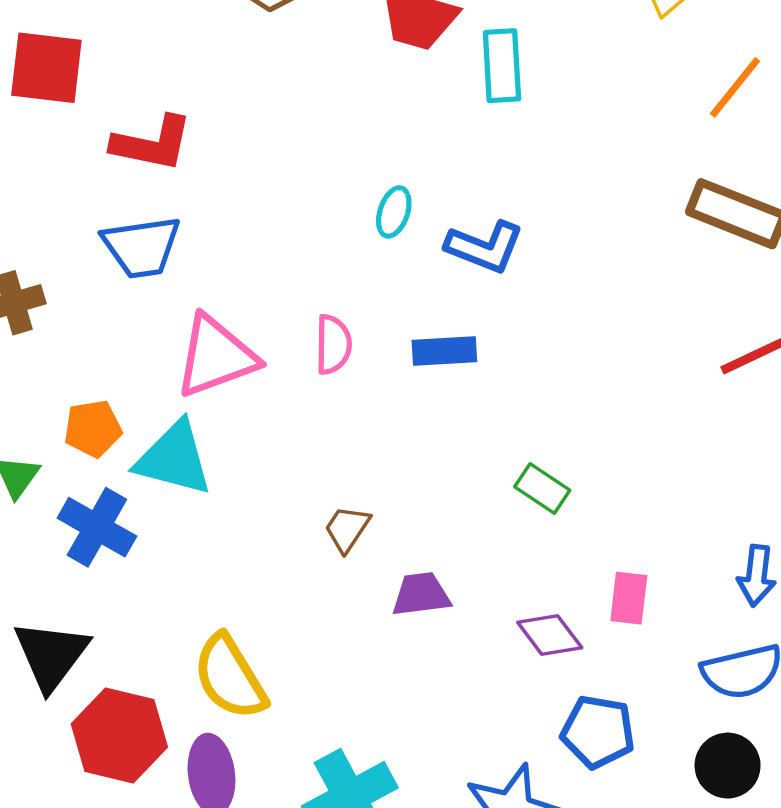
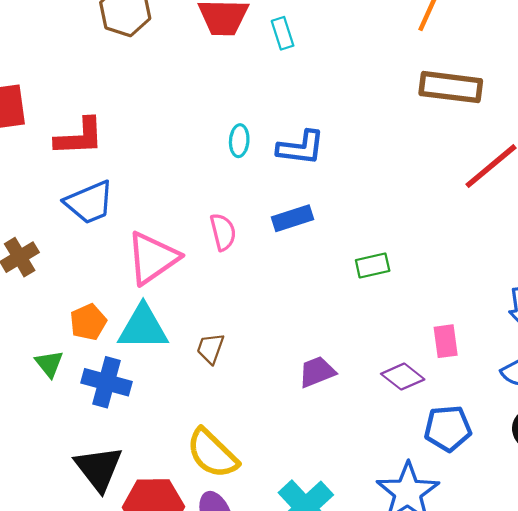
cyan rectangle: (502, 66) -> (283, 33), size x0.7
green rectangle: (542, 489) -> (373, 266), moved, turned -32
brown trapezoid: (347, 529) -> (210, 348), moved

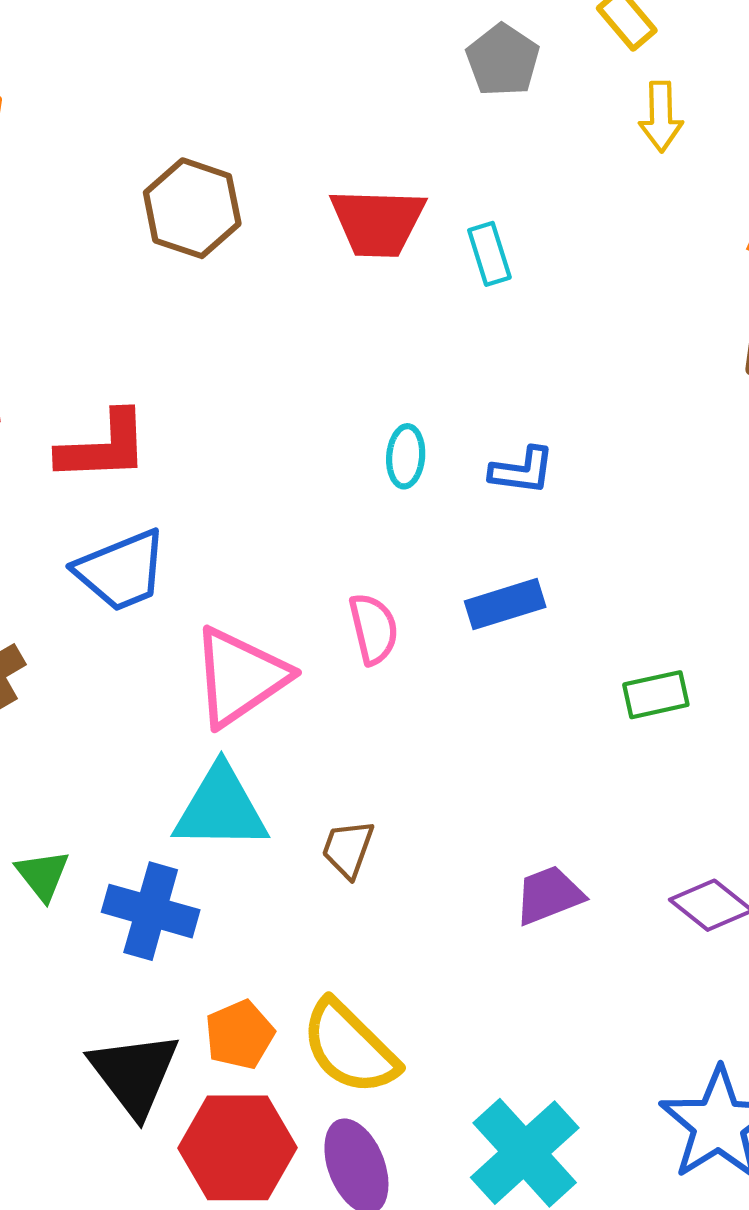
blue L-shape: (301, 148) -> (522, 471), size x0.7
orange pentagon: (88, 322) -> (240, 1035), moved

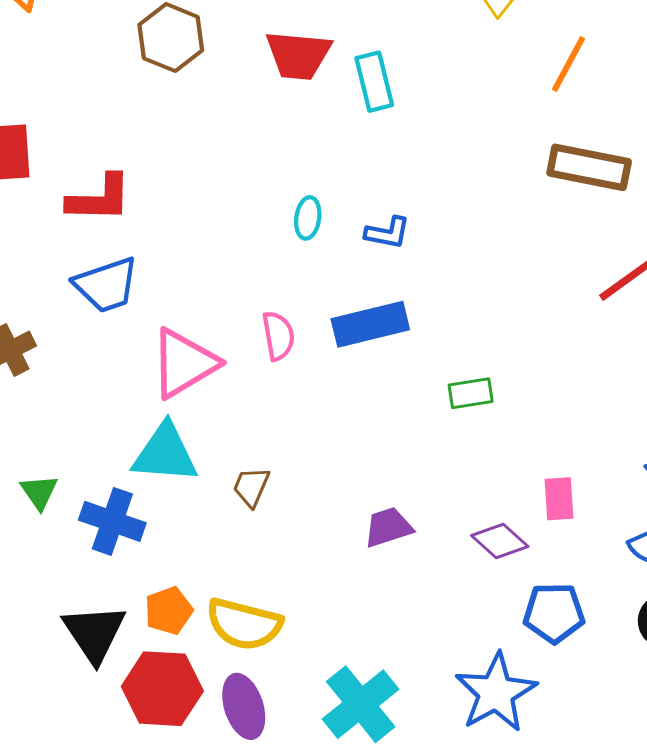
cyan rectangle: (489, 254) -> (374, 82), size x1.4
blue rectangle: (505, 604) -> (370, 324), size x1.4
yellow semicircle: (350, 1048) -> (244, 624), turned -34

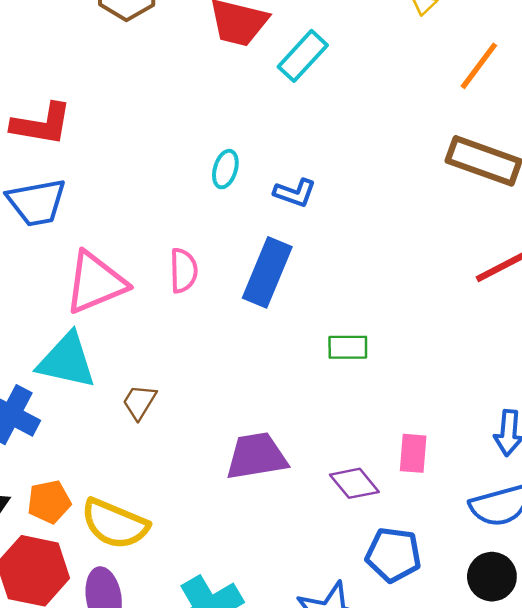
cyan rectangle: (374, 82) -> (303, 56), turned 48
blue rectangle: (370, 324) -> (267, 272), turned -62
purple trapezoid: (388, 527) -> (256, 456), size x1.4

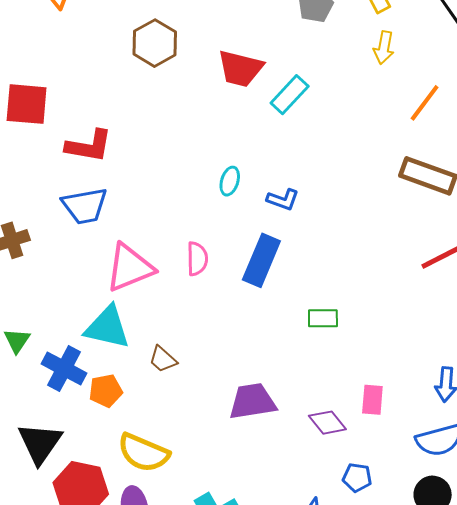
brown trapezoid: (139, 402) -> (163, 359), turned -80
orange pentagon: (49, 502) -> (106, 391), moved
blue pentagon: (393, 555) -> (357, 478), size x0.7

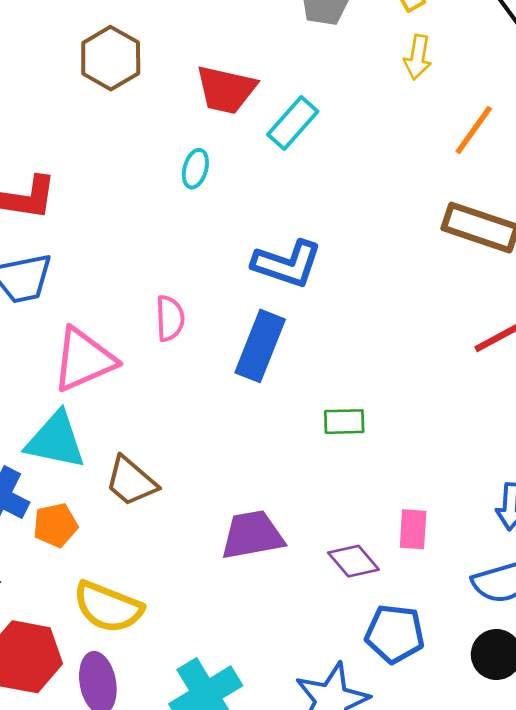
cyan ellipse: (230, 181) -> (195, 169), moved
blue L-shape: (283, 200) -> (287, 264), size x1.6
pink semicircle: (197, 259) -> (170, 318), moved
brown trapezoid: (163, 359) -> (131, 481), size x1.4
blue pentagon: (357, 478) -> (395, 634), size x1.5

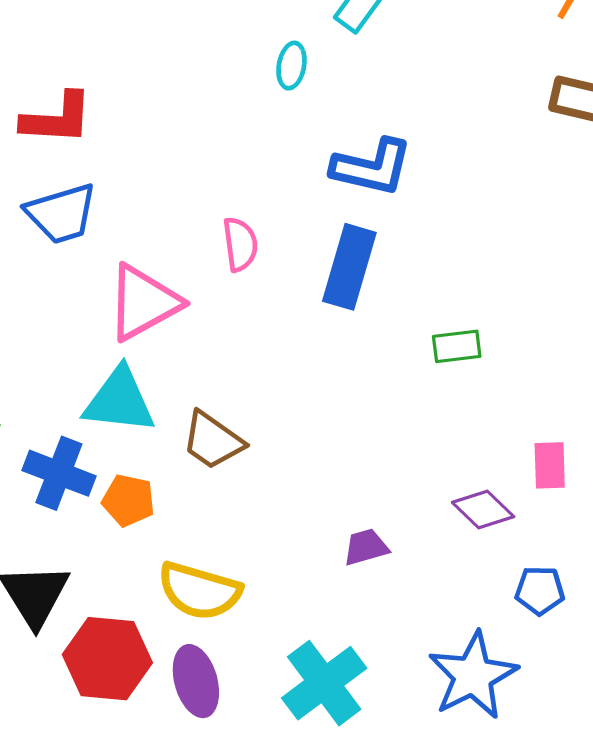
cyan ellipse: (195, 169) -> (291, 66), moved
orange pentagon: (55, 525) -> (128, 500), turned 30
purple trapezoid: (252, 535) -> (366, 547), moved, size x0.6
blue pentagon: (395, 634) -> (540, 590), size x0.7

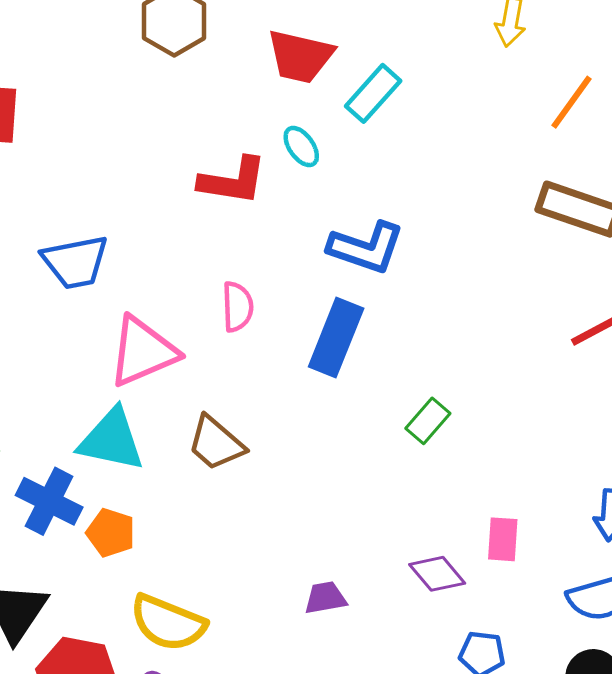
cyan ellipse: (291, 66) -> (301, 147), turned -51
red L-shape: (57, 119) -> (233, 181), moved
green rectangle: (457, 346) -> (428, 421), turned -48
brown trapezoid: (213, 440) -> (216, 443), moved

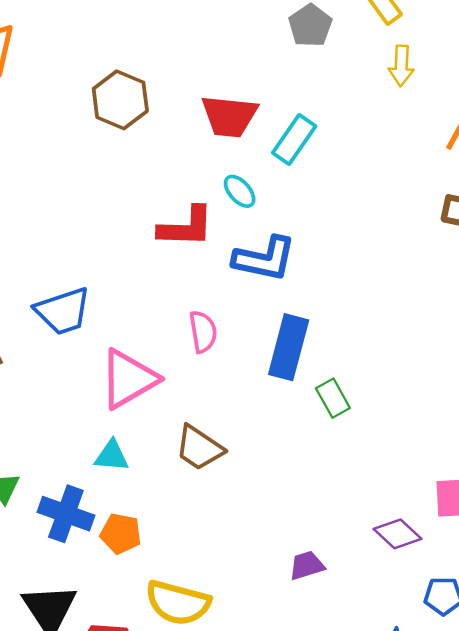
blue L-shape: (366, 248) -> (264, 259), moved
green rectangle: (428, 421) -> (333, 398), moved, turned -63
cyan triangle: (112, 440) -> (112, 456), size x0.6

